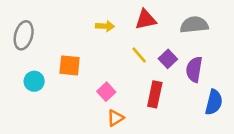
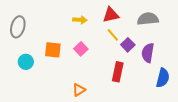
yellow line: (139, 55) -> (113, 35), moved
pink square: (106, 92) -> (81, 49), moved
orange triangle: (115, 118) -> (79, 90), moved

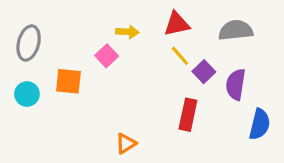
pink square: (81, 49) -> (107, 56), moved
orange square: (53, 50) -> (68, 81), moved
cyan circle: (26, 62) -> (27, 94), moved

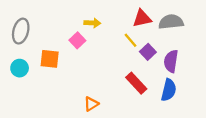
red triangle: (177, 24) -> (142, 18), moved
red rectangle: (188, 115) -> (136, 83), turned -55
blue semicircle: (260, 124) -> (169, 90), moved

